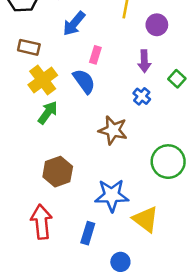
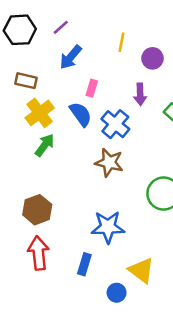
blue cross: (142, 96) -> (115, 124), moved, size x1.6
brown hexagon: (58, 172) -> (37, 210), moved
yellow triangle: (146, 219) -> (141, 270), moved

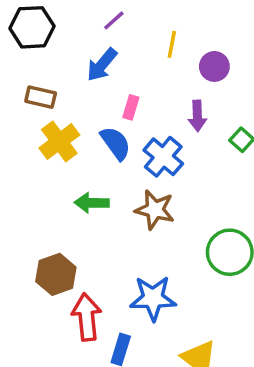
purple line: (61, 27) -> (114, 20), moved
green arrow: (45, 145) -> (92, 203), moved, turned -125
red arrow: (38, 253) -> (87, 317), moved

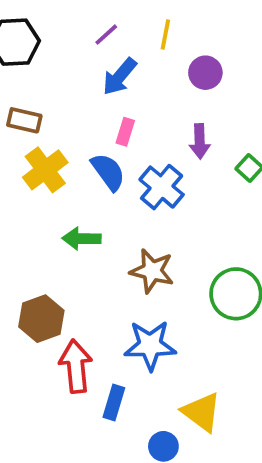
yellow line: (172, 44) -> (165, 35), moved
blue arrow: (102, 65) -> (120, 76), moved
purple circle: (214, 66) -> (205, 73), moved
brown star: (155, 210) -> (152, 271), moved

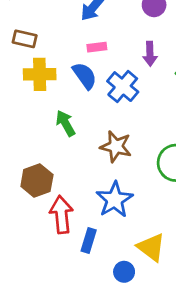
pink rectangle: (125, 132) -> (97, 47), turned 66
yellow cross: (45, 170) -> (40, 74), turned 36
green arrow: (81, 239) -> (65, 123), turned 60
blue star: (150, 345) -> (115, 200), turned -30

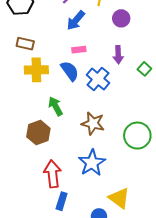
brown hexagon: (37, 181) -> (38, 133), moved
blue rectangle: (89, 240) -> (62, 201), moved

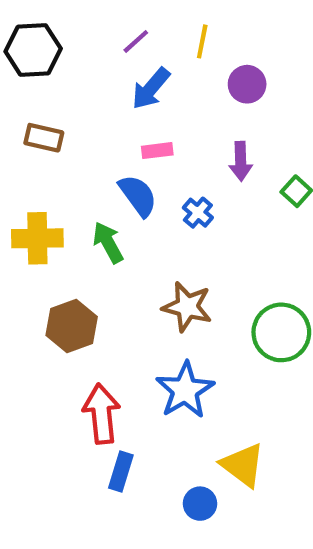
yellow cross: (36, 70) -> (37, 238), moved
blue cross: (98, 79) -> (198, 213), size x0.6
green arrow: (56, 106) -> (108, 243), moved

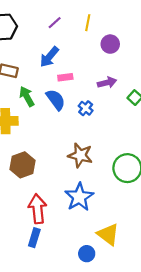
blue arrow: (151, 88) -> (49, 57), moved
purple arrow: (241, 161) -> (107, 83), turned -102
green arrow: (108, 243) -> (27, 96), moved
blue rectangle: (121, 472) -> (34, 238), moved

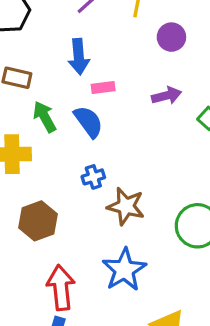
blue arrow: (49, 57) -> (79, 57), turned -45
blue cross: (86, 108) -> (93, 177), moved, turned 32

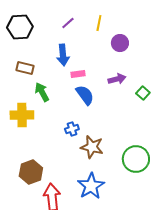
blue semicircle: (88, 122) -> (85, 95), moved
brown hexagon: (38, 221) -> (31, 172), moved

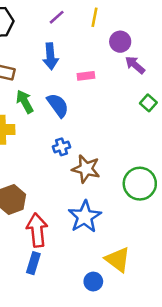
pink rectangle: (78, 74) -> (86, 76), moved
purple arrow: (117, 79) -> (135, 65), moved, turned -126
blue semicircle: (85, 95) -> (58, 105), moved

